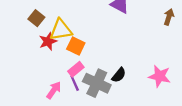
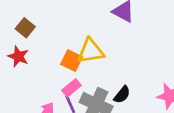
yellow triangle: (61, 30) -> (91, 51), moved
red star: (48, 41) -> (18, 56), moved, turned -30

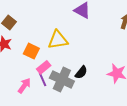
orange square: (72, 61) -> (31, 51), moved

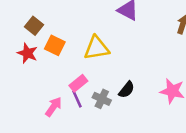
orange square: (31, 51) -> (55, 45), moved
gray cross: (62, 80) -> (102, 99), size x0.6

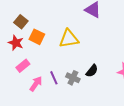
pink rectangle: (78, 83) -> (23, 66), moved

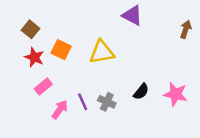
brown square: (21, 22) -> (31, 29), moved
black semicircle: (92, 71) -> (141, 92), moved

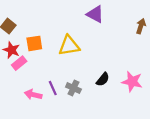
orange square: (61, 50) -> (34, 43), turned -35
pink rectangle: (43, 87) -> (19, 63), moved
pink arrow: (60, 109) -> (33, 95), turned -112

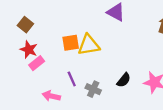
orange square: (34, 43) -> (71, 43), moved
purple line: (53, 88) -> (72, 79), moved

